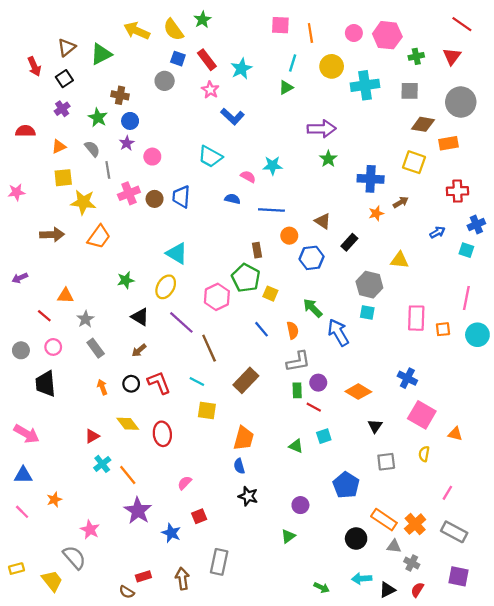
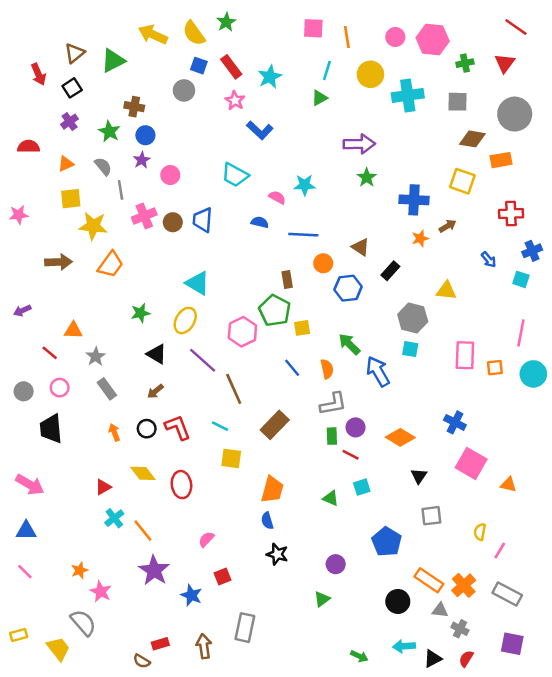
blue arrow: (437, 232) -> (489, 260), turned 80
yellow square: (270, 294) -> (302, 328), turned -32
yellow semicircle: (424, 454) -> (480, 532), moved
orange star: (54, 500) -> (80, 570), moved

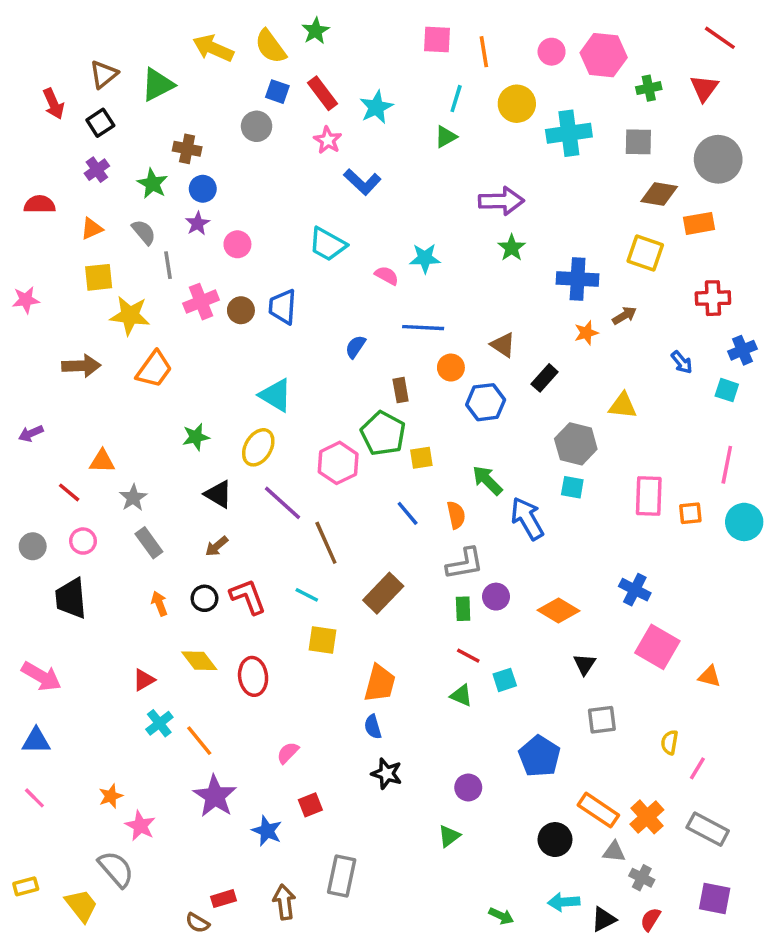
blue semicircle: (260, 222) -> (355, 347), moved, turned -70
red line: (351, 455) -> (468, 656), moved

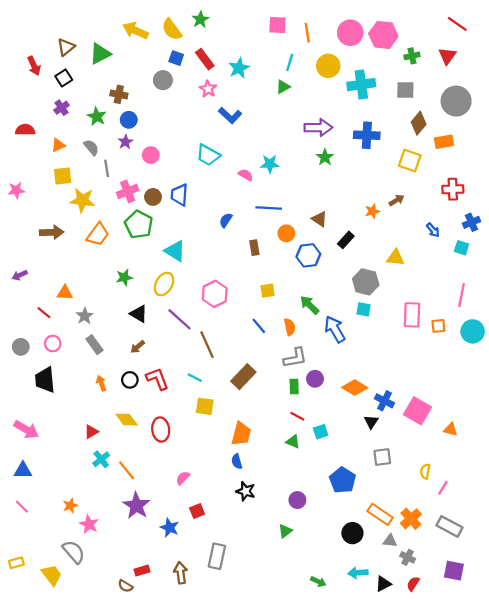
pink circle: (552, 52) -> (350, 33), size x1.5
brown diamond: (659, 194) -> (419, 123), turned -60
blue cross: (578, 279) -> (367, 135), moved
green pentagon: (383, 433) -> (139, 225), moved
blue cross: (635, 590) -> (384, 401), moved

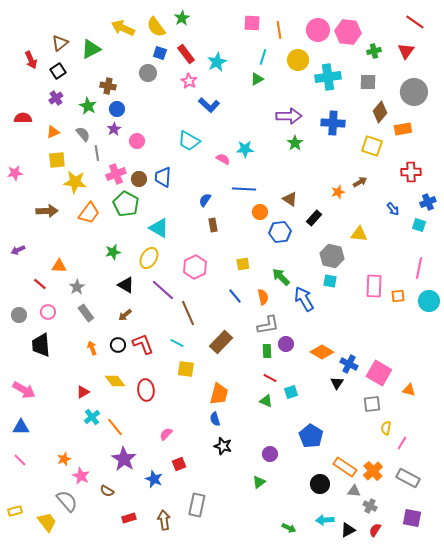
brown rectangle: (254, 248) -> (213, 225), moved
gray square: (382, 457) -> (372, 404), moved
brown semicircle: (125, 586) -> (107, 491), moved

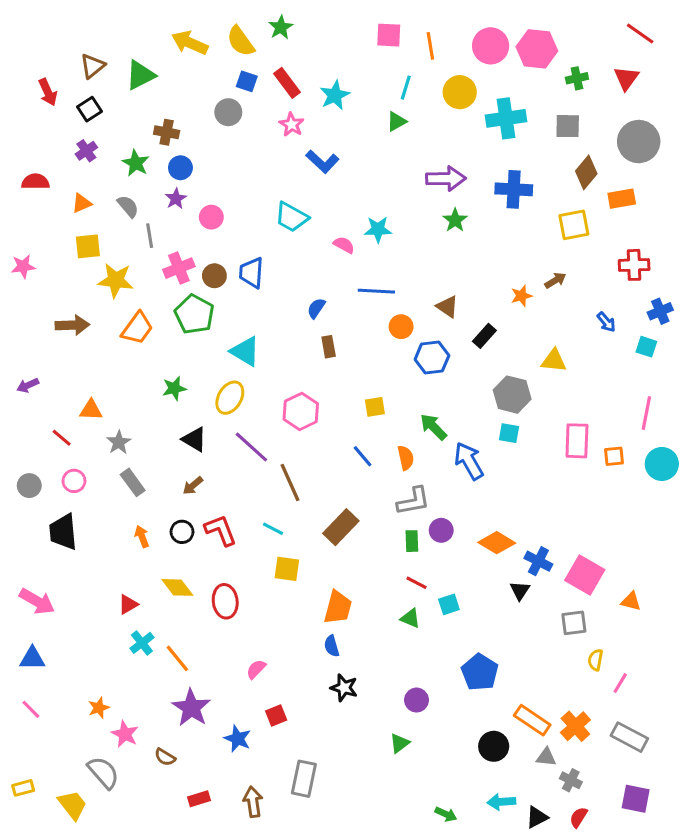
yellow square: (372, 146) -> (574, 225), turned -30

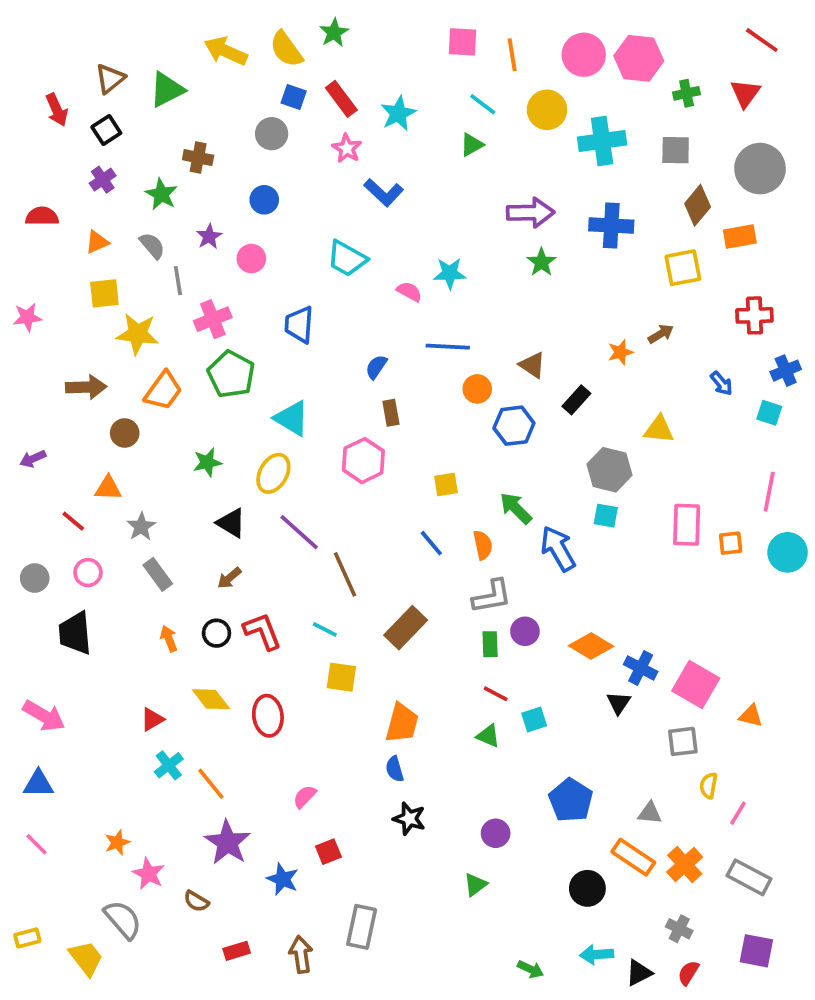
cyan line: (406, 88) -> (483, 104), turned -70
blue circle: (180, 168) -> (264, 200), moved
brown circle: (214, 276) -> (125, 433), moved
pink hexagon: (301, 412) -> (363, 461), moved
gray triangle: (546, 757) -> (650, 813), moved

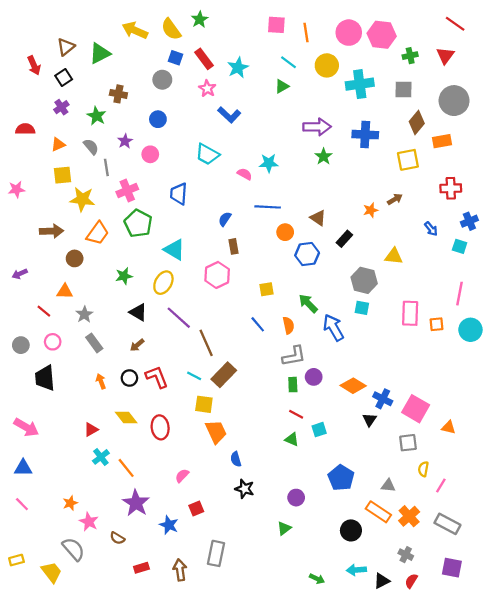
brown rectangle: (406, 628) -> (224, 375), moved
orange trapezoid: (402, 723) -> (216, 432), moved, turned -40

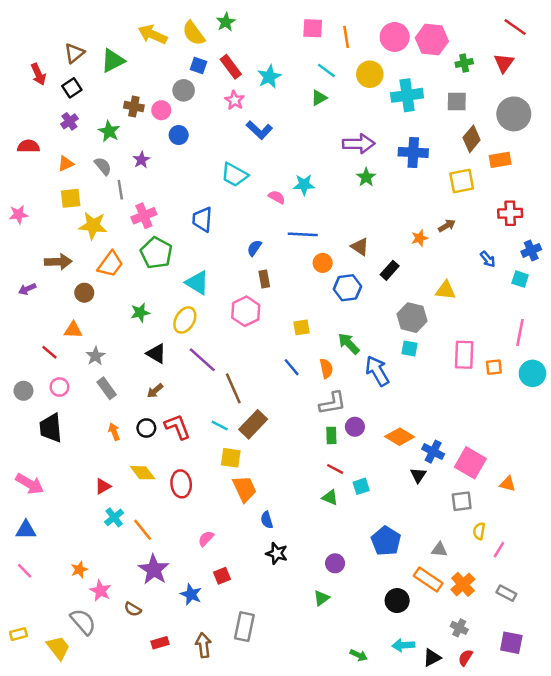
pink circle: (150, 154) -> (161, 110), moved
purple arrow: (20, 274) -> (27, 289), moved
gray rectangle: (447, 524) -> (506, 593), size x0.7

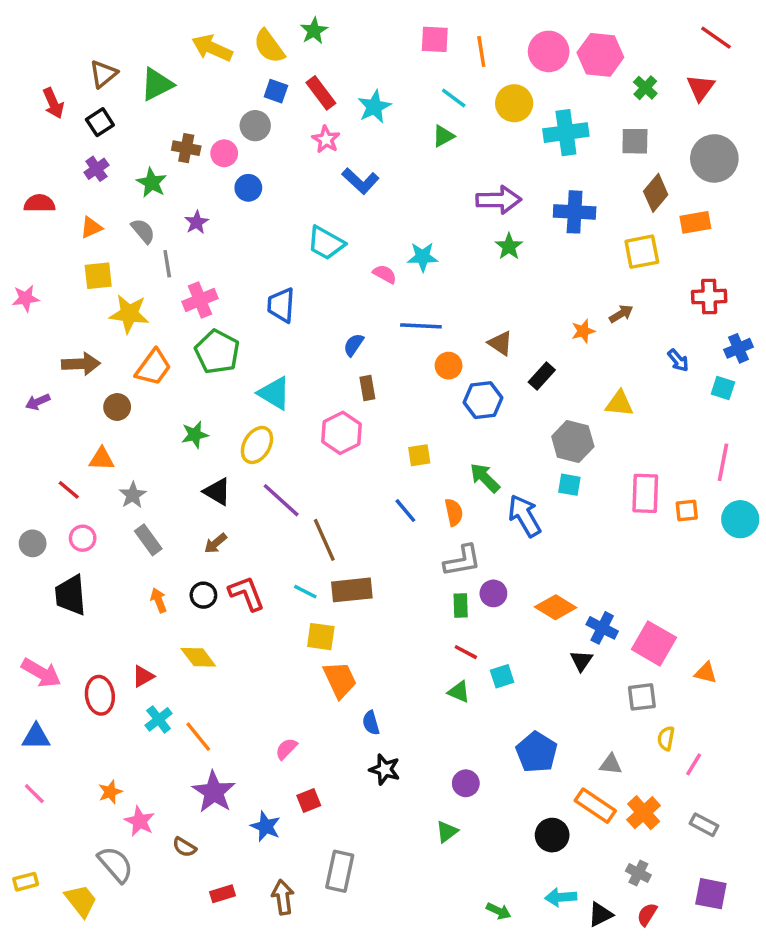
green cross: (464, 63) -> (645, 88), turned -35
brown rectangle: (253, 424) -> (352, 590), turned 40
red ellipse: (181, 484) -> (100, 695), moved

